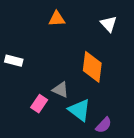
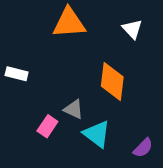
orange triangle: (57, 19) -> (69, 23), size x1.6
purple semicircle: (104, 125) -> (143, 148), moved

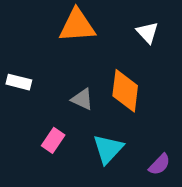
gray triangle: (74, 109) -> (82, 99), moved
cyan triangle: (97, 134) -> (108, 149), turned 36

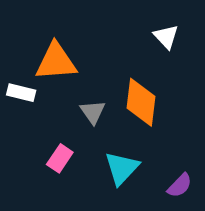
orange triangle: (77, 26) -> (56, 62), moved
gray triangle: (82, 99) -> (93, 112), turned 30

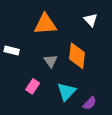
orange triangle: (56, 62) -> (45, 24), moved
purple semicircle: (180, 185) -> (90, 103), moved

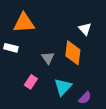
white triangle: (91, 20) -> (85, 29), moved
orange triangle: (45, 24) -> (24, 23), moved

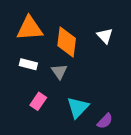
white rectangle: (11, 48) -> (28, 64), moved
orange diamond: (73, 53) -> (67, 42), moved

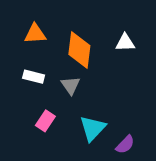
orange triangle: (30, 28) -> (35, 34), size x0.7
white triangle: (105, 36) -> (125, 43), turned -49

